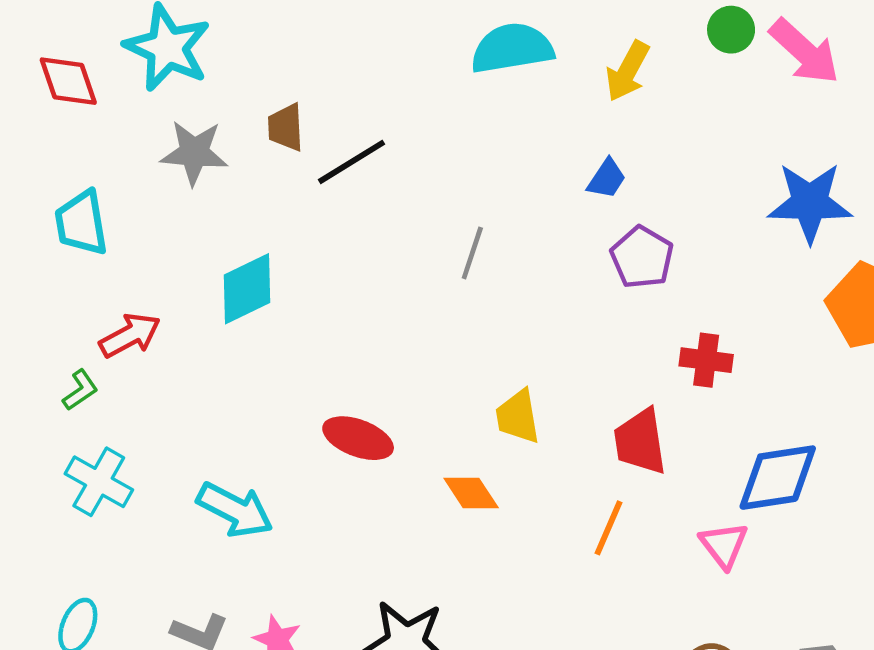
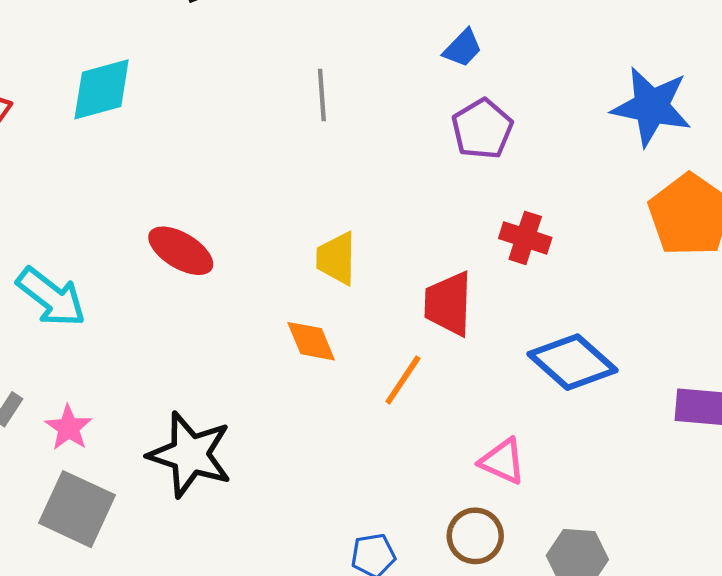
gray line: (472, 253) -> (322, 95), turned -33
blue diamond: (778, 478) -> (572, 362), turned 40
orange diamond: (471, 493) -> (311, 341), moved
pink triangle: (724, 545) -> (502, 461), moved, turned -39

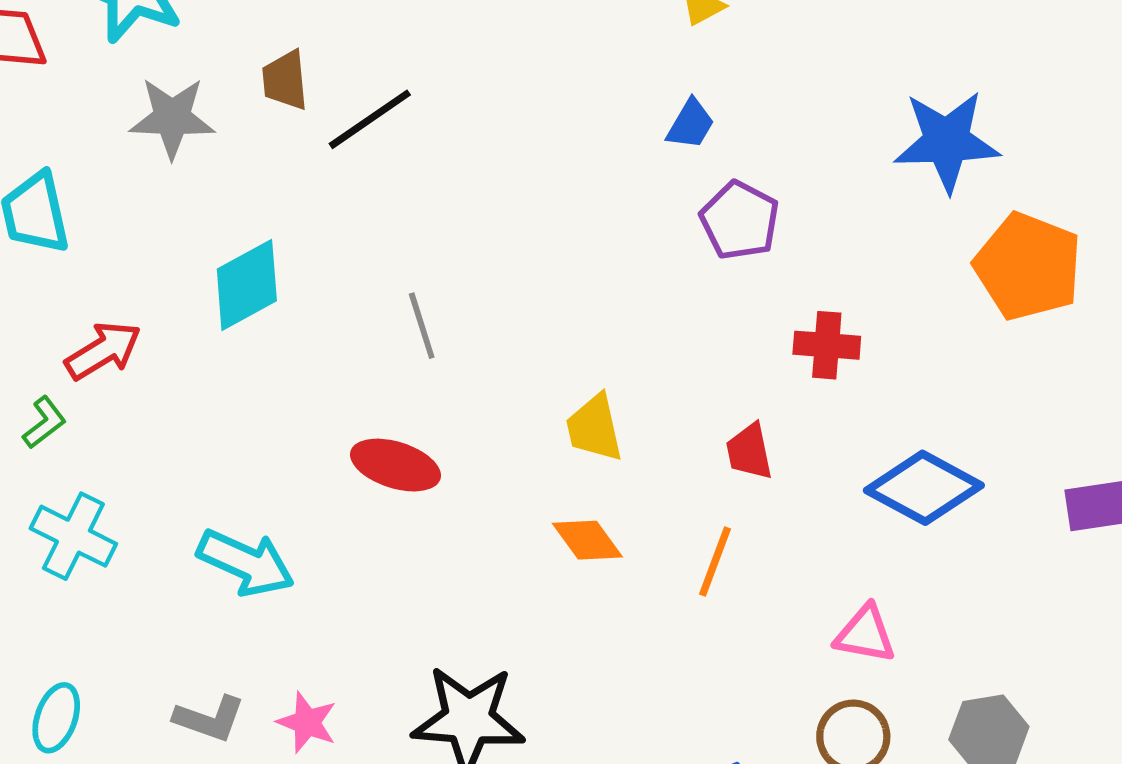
gray line: (322, 95) -> (422, 326), moved
red trapezoid: (448, 304) -> (749, 451), size x0.7

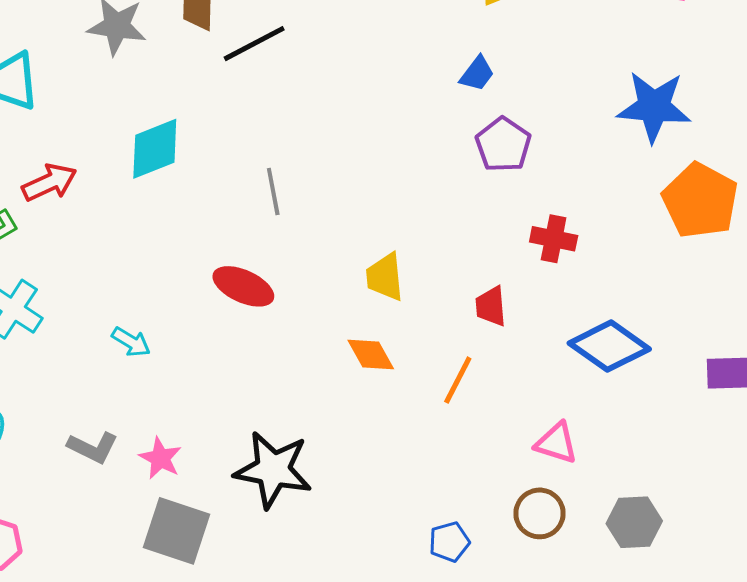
cyan arrow: (246, 563) -> (131, 342), size x0.6

